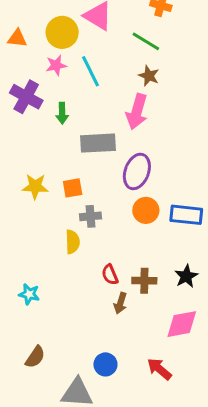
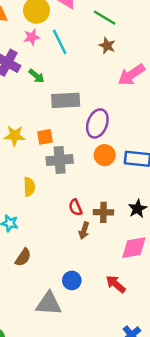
pink arrow: (137, 112) -> (131, 75), moved, turned 40
green arrow: (62, 113) -> (36, 76), turned -49
gray cross: (91, 216) -> (60, 160), size x1.5
yellow semicircle: (73, 242) -> (29, 187), moved
brown semicircle: (35, 357) -> (23, 257), moved

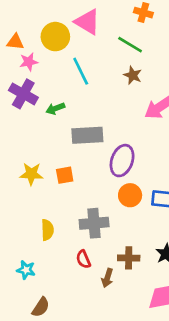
pink star: (32, 37) -> (29, 62), moved
green arrow: (36, 76) -> (55, 109), turned 119
gray cross: (60, 160) -> (94, 223), moved
red semicircle: (75, 207) -> (83, 259), moved

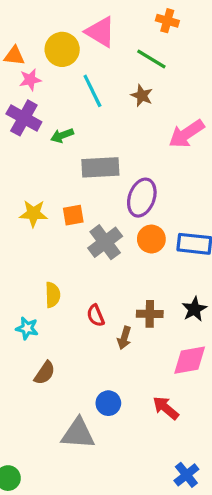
brown star: (133, 75) -> (142, 96), moved
gray cross: (94, 223) -> (105, 242), moved, turned -32
yellow semicircle: (47, 230) -> (53, 295), moved

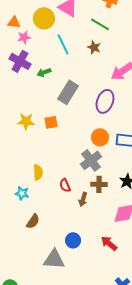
gray rectangle: (100, 167) -> (68, 92), turned -55
purple ellipse: (142, 198) -> (105, 101), moved
gray cross: (105, 242) -> (91, 160), moved

